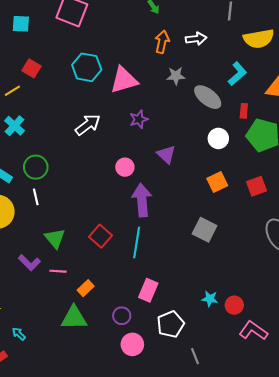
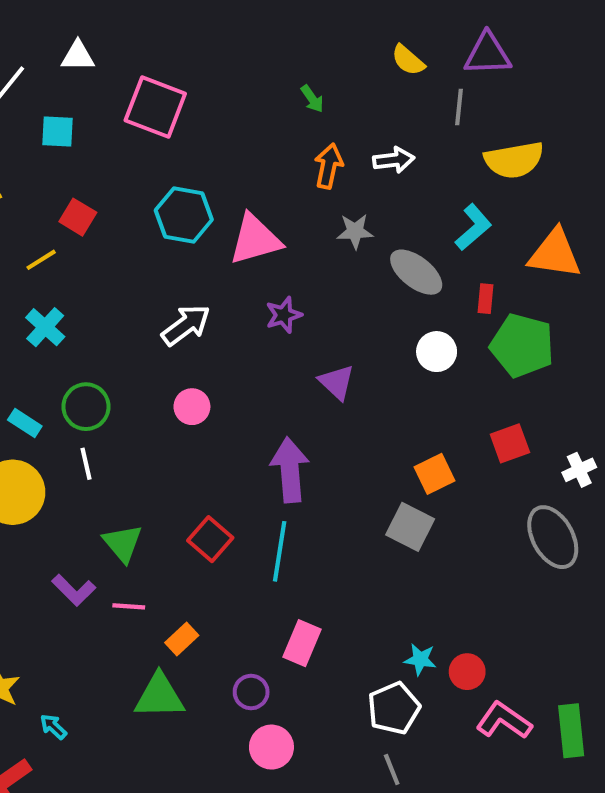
pink circle: (125, 167) -> (192, 407), moved
orange square: (217, 182) -> (435, 474), moved
white pentagon: (171, 324) -> (394, 708), moved

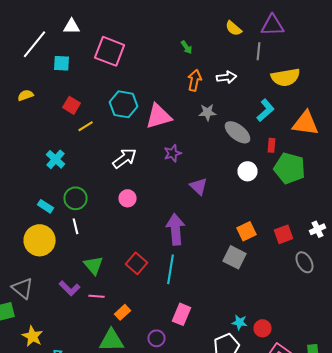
yellow line: (41, 260) -> (86, 126), moved
red square: (510, 443) -> (284, 234), moved
gray ellipse: (553, 537) -> (305, 262), size x0.7

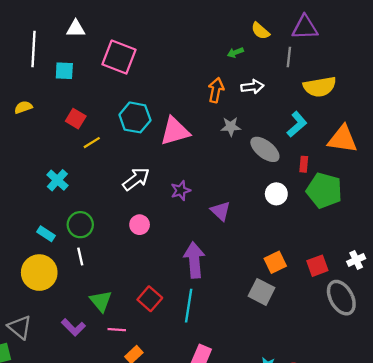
white line: (35, 44) -> (34, 49), turned -36
green arrow: (187, 47) -> (235, 53), moved, turned 104
purple star: (173, 153) -> (181, 190), moved
gray ellipse: (305, 262) -> (341, 298), size x1.4
pink line: (97, 296) -> (117, 330), moved

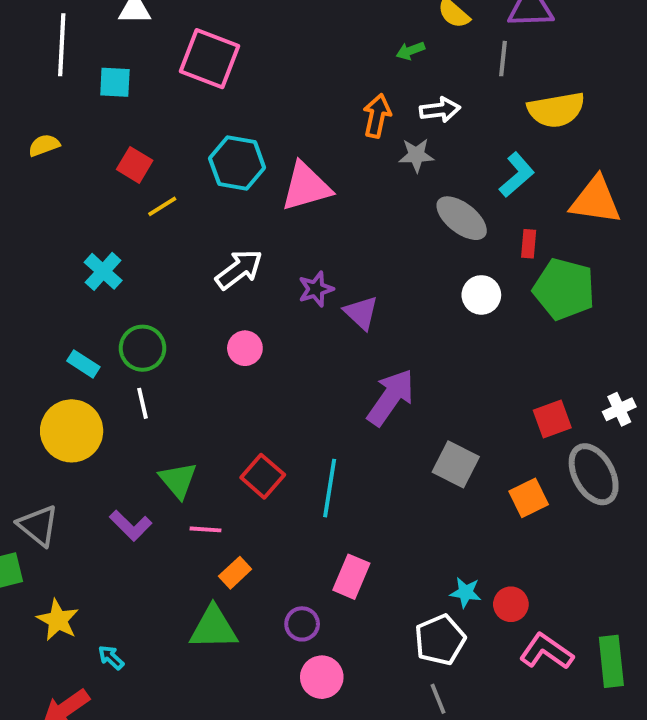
gray star: (231, 127) -> (416, 155), moved
purple triangle: (220, 211) -> (361, 313), moved
purple arrow: (194, 260) -> (391, 397), moved, turned 40
orange square: (275, 262) -> (529, 498), moved

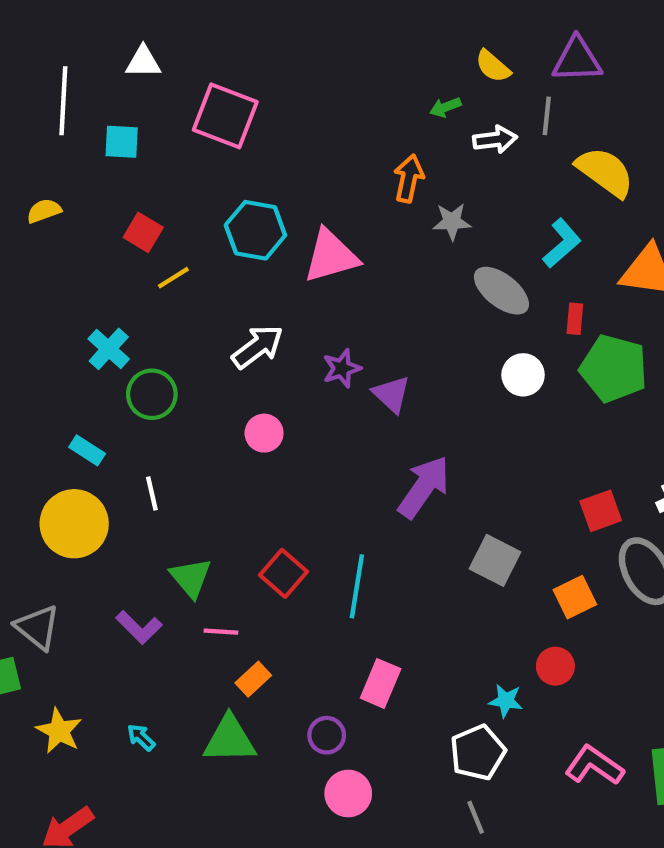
white arrow: (440, 110) -> (495, 140), moved
yellow semicircle: (556, 110) -> (605, 172), turned -134
green circle: (143, 348) -> (152, 394), moved
red circle: (511, 604) -> (555, 666), moved
cyan arrow: (111, 657) -> (141, 737), moved

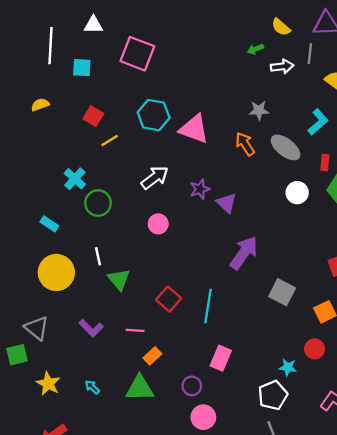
orange arrow: (409, 178) -> (245, 144), moved, turned -45
pink triangle: (331, 256) -> (194, 129), turned 36
cyan rectangle: (87, 450) -> (49, 224), moved
green triangle: (191, 578) -> (119, 279), moved

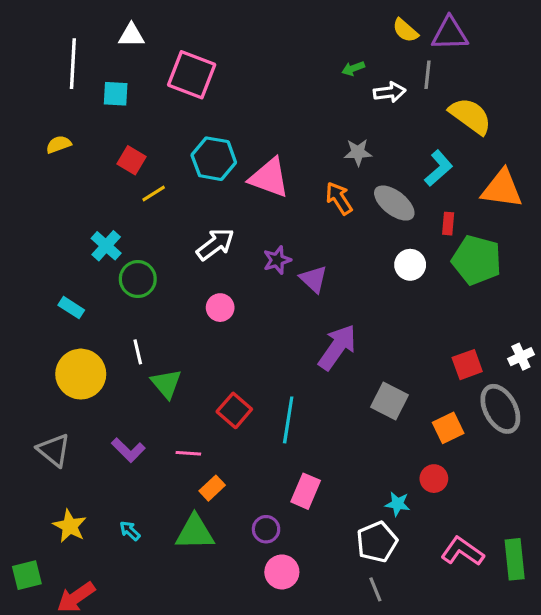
yellow semicircle: (281, 27) -> (405, 30), moved
green square: (17, 355) -> (27, 575), moved

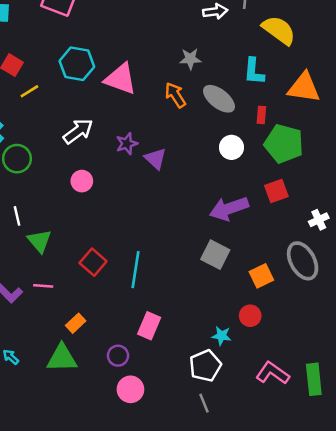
cyan L-shape: (439, 168) -> (254, 71), turned 136
purple arrow: (337, 347) -> (229, 208), moved, turned -144
red square: (467, 365) -> (276, 191), moved
pink line: (188, 453) -> (43, 286), moved

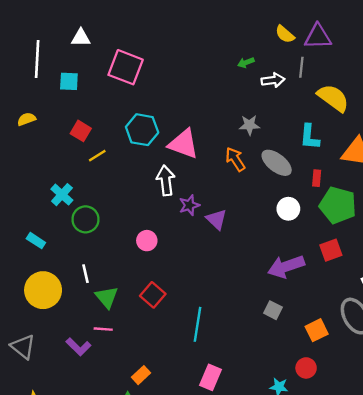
white arrow: (78, 131) -> (166, 180), moved, turned -60
gray square: (215, 255) -> (273, 310), size x0.7
red square: (93, 262) -> (153, 295), moved
pink line: (43, 286) -> (103, 329), moved

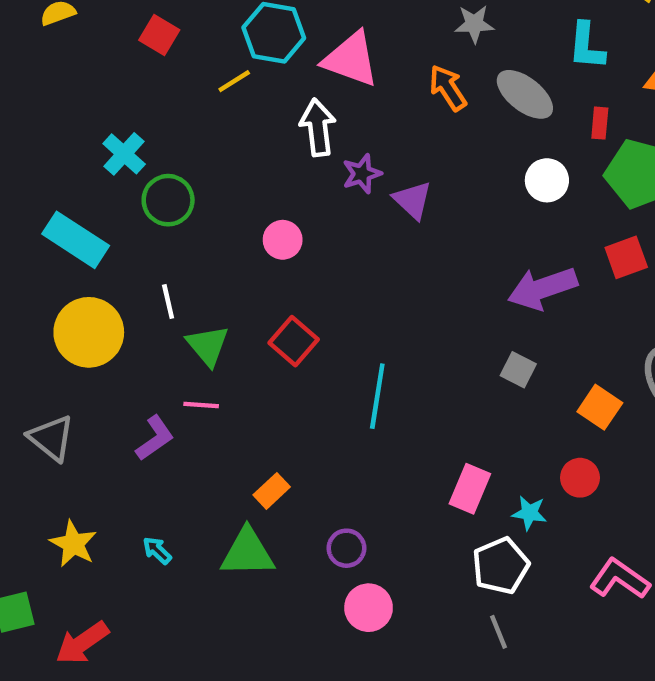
yellow line: (97, 156) -> (234, 81), moved
cyan rectangle: (36, 241) -> (76, 240), size x1.8
orange square: (317, 330) -> (600, 407), turned -30
purple L-shape: (78, 347) -> (155, 438), turned -80
pink rectangle: (211, 377) -> (470, 489), moved

